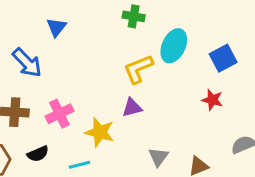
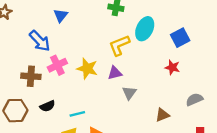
pink cross: (60, 114) -> (57, 65), moved
yellow star: (100, 132) -> (87, 69), moved
gray triangle: (158, 157) -> (129, 93), moved

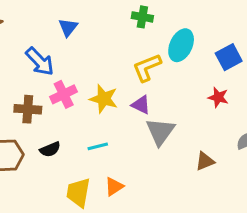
purple triangle: (115, 73) -> (141, 105), turned 40
gray triangle: (129, 93) -> (160, 132), size x1.5
cyan line: (77, 114) -> (98, 146), moved

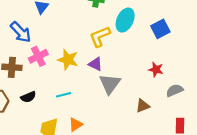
red star: (218, 97) -> (156, 70), moved

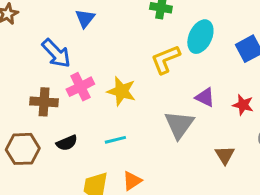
purple triangle: (95, 64) -> (205, 97), moved
brown triangle: (143, 106) -> (225, 155), turned -40

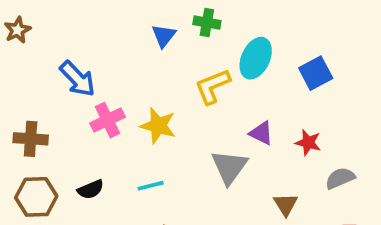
blue triangle: (85, 18) -> (164, 36), moved
brown cross: (44, 102) -> (31, 139), moved

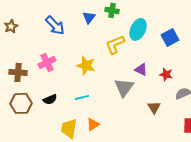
brown star: (17, 30) -> (11, 26), moved
blue arrow: (77, 79) -> (55, 25), moved
pink cross: (107, 120) -> (47, 62), moved

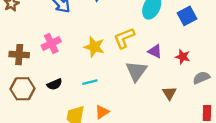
yellow L-shape: (115, 44) -> (124, 38), moved

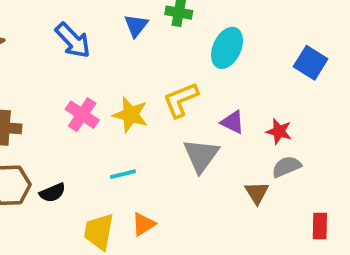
blue square: (187, 16) -> (311, 63), moved, turned -30
pink cross: (51, 43) -> (82, 115), moved, turned -30
gray semicircle: (201, 78) -> (286, 167), moved
black semicircle: (55, 84) -> (52, 193), moved

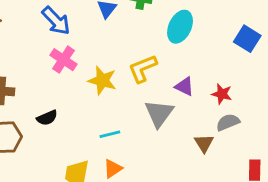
pink cross: (82, 115) -> (63, 60), moved
cyan line: (123, 174) -> (110, 134), moved
black semicircle: (52, 193) -> (47, 118), moved

